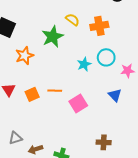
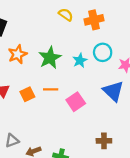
green star: (53, 37) -> (50, 58), moved
blue triangle: (115, 95) -> (113, 91), size x1.5

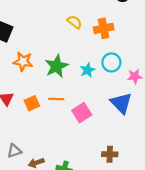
orange star: (18, 54) -> (23, 61), turned 30

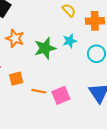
cyan star: (88, 70) -> (70, 41), moved
orange line: (56, 99) -> (39, 91), moved

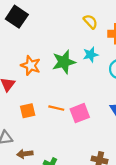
orange star: (15, 38) -> (31, 65), moved
orange square: (16, 79) -> (28, 111), moved

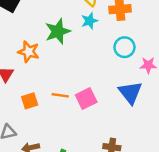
cyan star: (91, 55) -> (89, 21), moved
green star: (64, 62) -> (58, 31), moved

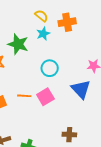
green star: (58, 31) -> (18, 44), turned -30
cyan circle: (124, 47) -> (50, 68), moved

